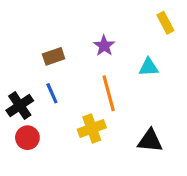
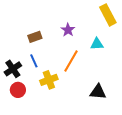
yellow rectangle: (165, 23) -> (108, 15), size x1.5
orange line: (109, 93) -> (71, 61), turned 45
yellow cross: (92, 128) -> (49, 80), moved

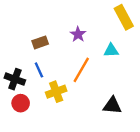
black cross: (13, 69) -> (15, 79), turned -36

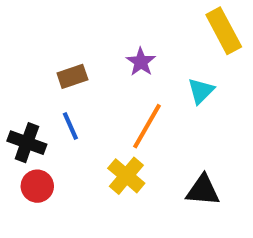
cyan triangle: (111, 50) -> (201, 91), turned -42
yellow cross: (56, 92) -> (126, 176), moved, turned -30

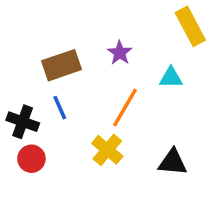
brown rectangle: (72, 76) -> (61, 65), size x1.5
cyan triangle: (201, 91) -> (171, 78), turned 45

